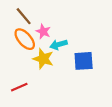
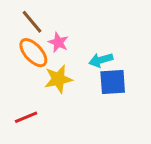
cyan arrow: (59, 45) -> (101, 60), moved
yellow star: (43, 59) -> (58, 79), turned -30

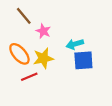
orange ellipse: (33, 53) -> (19, 54), moved
red line: (26, 117) -> (29, 77), moved

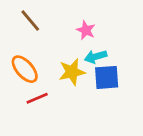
pink star: (43, 31) -> (86, 30), moved
yellow star: (43, 58) -> (72, 72), moved

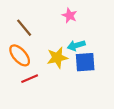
brown line: (30, 20) -> (24, 28), moved
pink star: (86, 30) -> (70, 15), moved

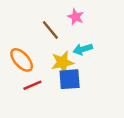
brown line: (24, 28) -> (50, 30), moved
blue square: (85, 62) -> (70, 79), moved

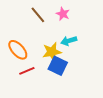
brown line: (50, 30) -> (38, 15), moved
blue square: (70, 79) -> (58, 66), turned 30

